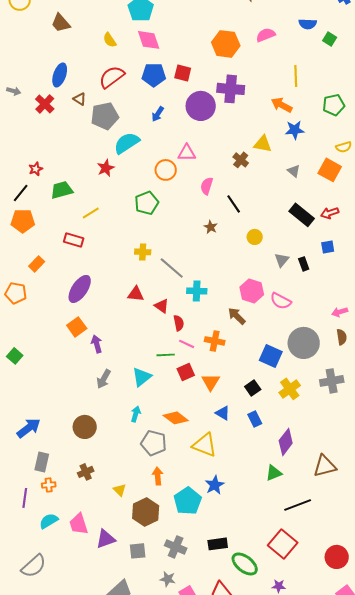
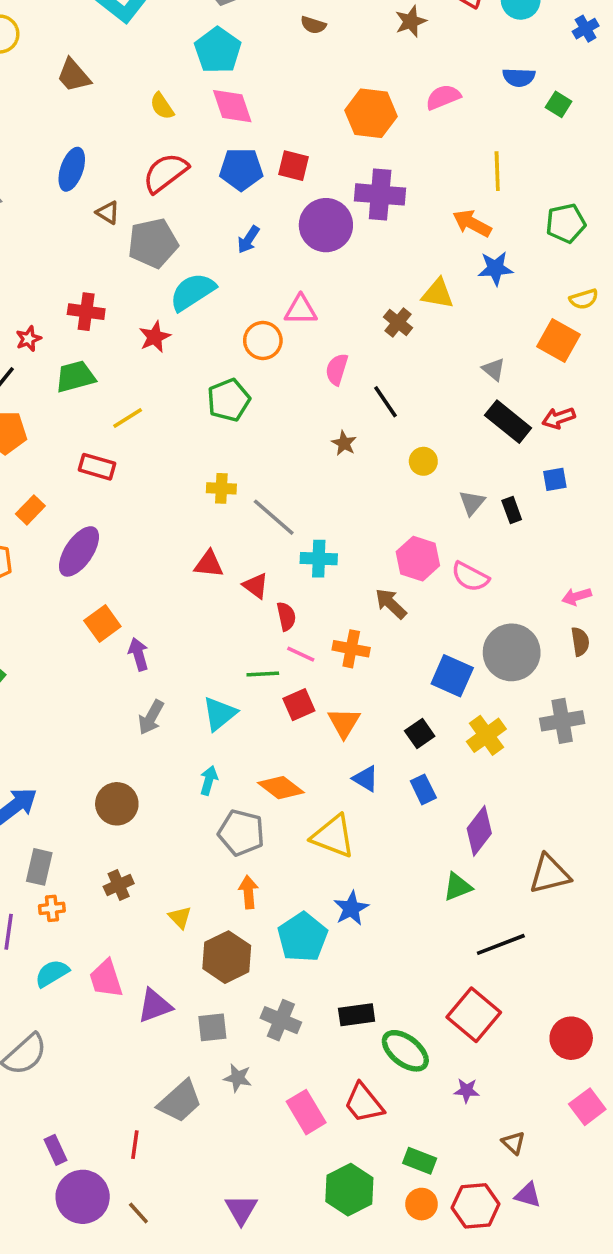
red cross: (45, 104) -> (86, 312), moved, turned -36
gray triangle: (294, 171) -> (494, 369), moved
purple ellipse: (80, 289) -> (79, 551), moved
gray star: (168, 579) -> (238, 1078), moved

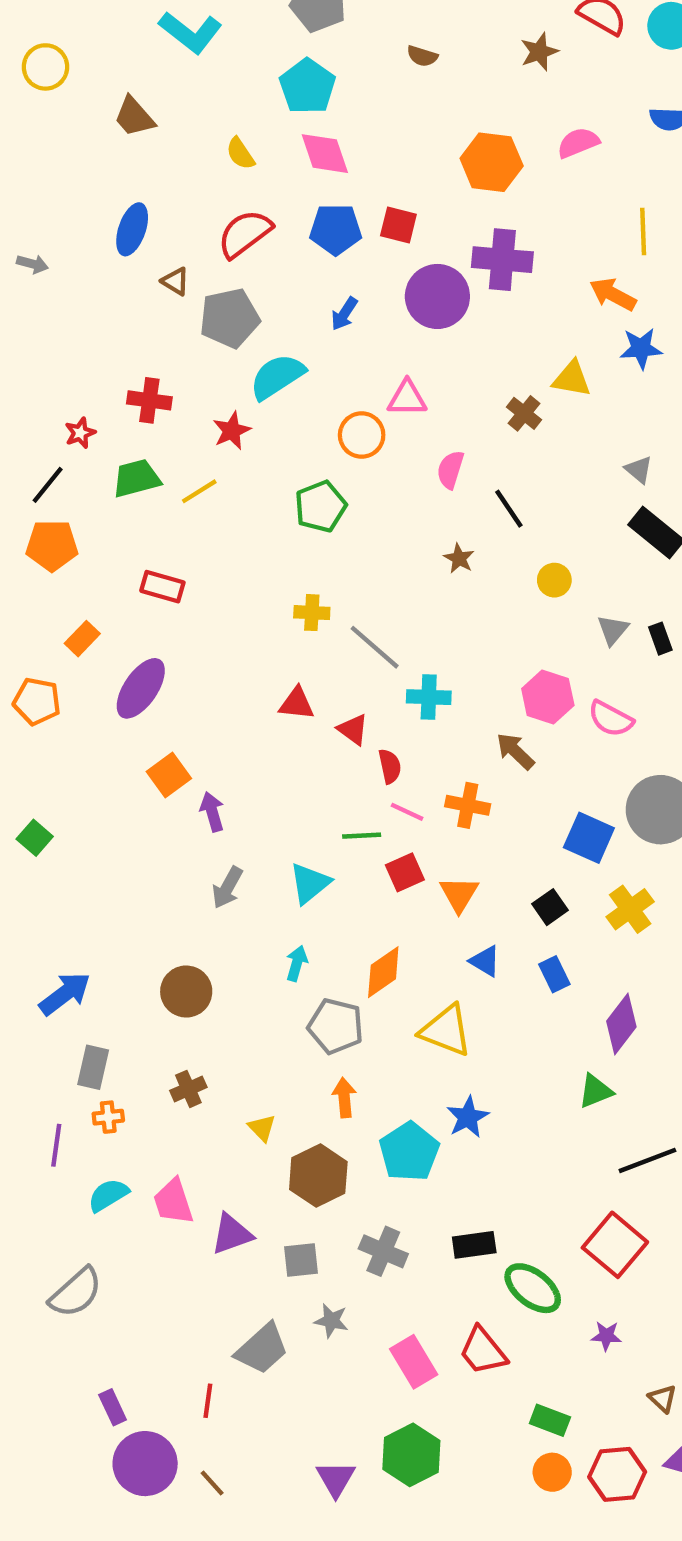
yellow line: (128, 418) -> (199, 491), moved
orange diamond: (281, 788) -> (383, 972), turned -72
green hexagon: (349, 1190) -> (411, 1455), moved

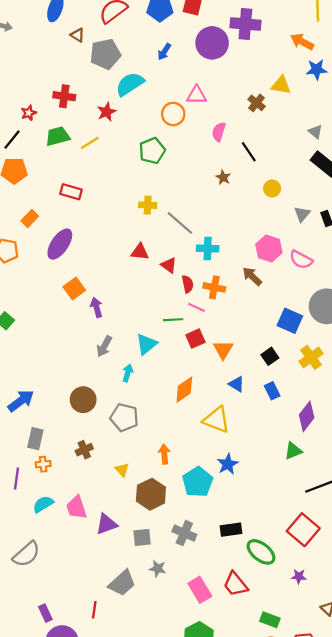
orange cross: (468, 805) -> (214, 287), moved
cyan arrow: (297, 963) -> (128, 373), moved
gray pentagon: (336, 1026) -> (124, 417), moved

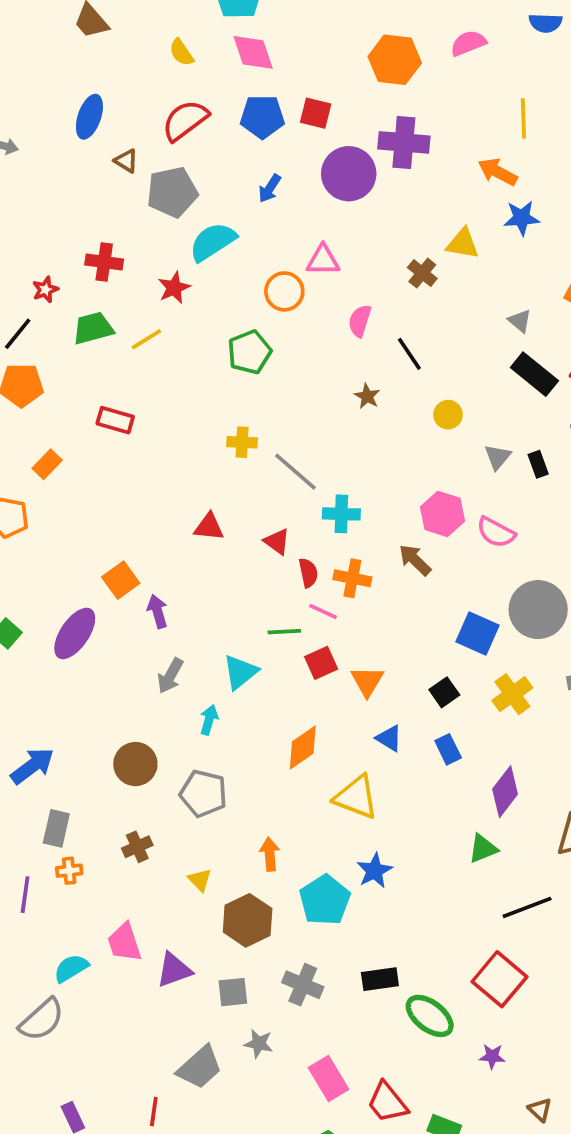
purple ellipse: (60, 244) -> (75, 633), moved
red triangle: (140, 252) -> (209, 527), moved
cyan semicircle: (43, 504) -> (71, 968), moved
red trapezoid: (235, 584) -> (387, 1102), moved

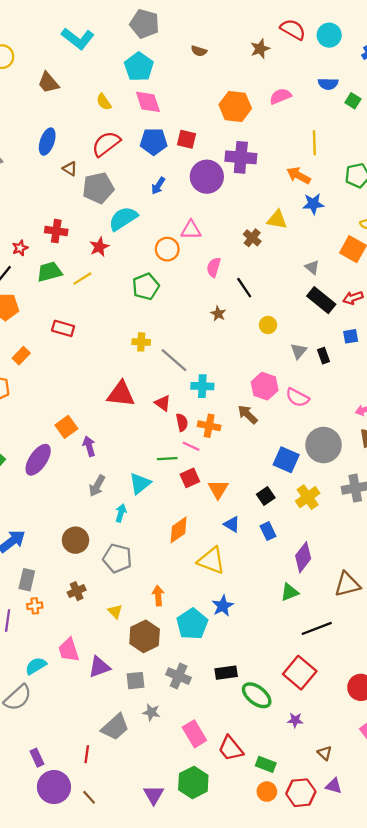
red triangle: (209, 527) -> (121, 394), size x1.5

